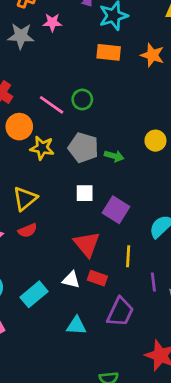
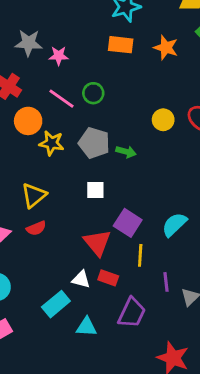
pink star: (52, 22) -> (59, 56), moved
gray star: (21, 36) -> (29, 43), moved
yellow circle: (155, 141) -> (163, 120), moved
purple square: (116, 210) -> (128, 223), moved
cyan rectangle: (34, 294) -> (56, 304), moved

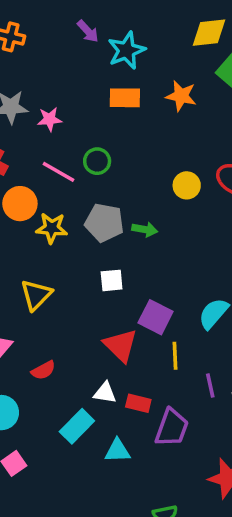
red semicircle: (36, 228) -> (43, 370), moved
red rectangle: (108, 278) -> (138, 403), moved

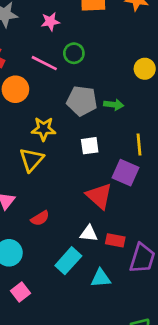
pink star: (50, 119) -> (50, 22), moved
yellow star: (52, 228) -> (44, 129), moved
yellow line: (175, 356) -> (139, 144), moved

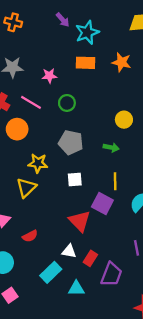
pink line: (44, 63) -> (31, 102), moved
green arrow: (114, 105) -> (111, 147), moved
red rectangle: (115, 240) -> (90, 258), turned -72

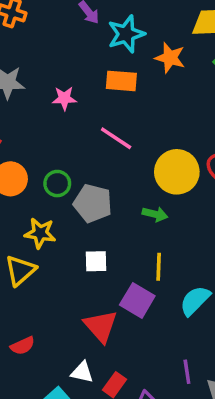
orange star: (121, 62) -> (170, 58), moved
pink line: (31, 102) -> (116, 138), moved
green circle: (67, 103) -> (57, 184), moved
yellow circle: (124, 120) -> (177, 172), size x1.6

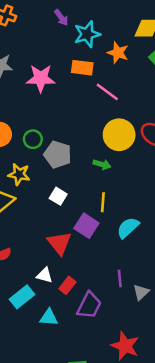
pink star: (64, 98) -> (41, 78), size x1.6
pink line: (116, 138) -> (107, 92), moved
white square: (96, 261) -> (58, 196), turned 30

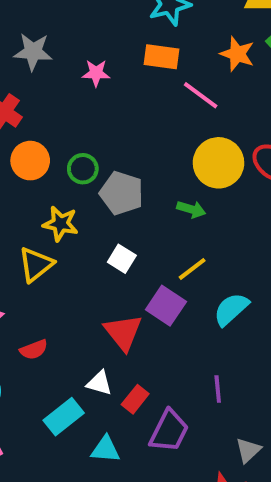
orange star: (118, 53) -> (237, 54), moved
pink star: (41, 78) -> (96, 73), size x0.6
yellow line: (103, 202) -> (192, 269), turned 48
gray triangle: (141, 292) -> (248, 450), moved

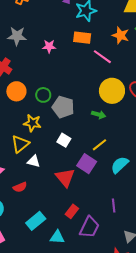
white triangle: (99, 383) -> (34, 161), moved

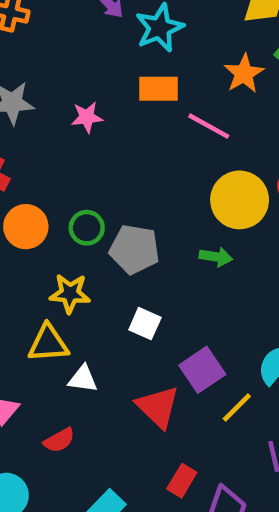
orange star: (121, 35) -> (244, 74), turned 30
yellow triangle: (20, 144) -> (48, 343), turned 42
yellow line: (100, 145) -> (237, 408), moved
purple square: (87, 164) -> (202, 370), turned 30

